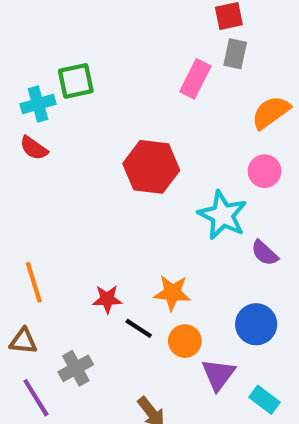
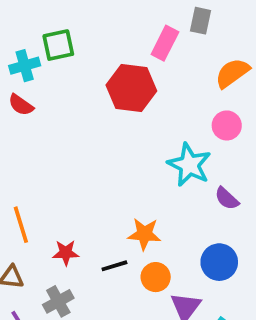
red hexagon: (151, 167) -> (131, 88), moved
red star: (107, 299) -> (66, 253), moved
black line: (139, 328) -> (114, 266), turned -50

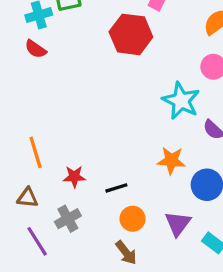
orange star: (144, 234) -> (171, 161), moved
orange circle: (156, 277) -> (133, 219), moved

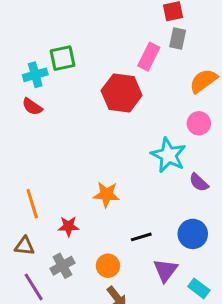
orange star: (171, 161) -> (106, 195), moved
black line: (116, 188) -> (141, 237), moved
orange circle: (133, 219) -> (108, 266), moved

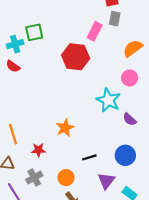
orange star: (106, 195) -> (65, 128), turned -30

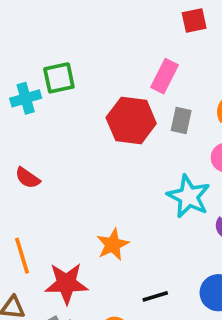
gray rectangle: (115, 19) -> (181, 120), moved
red semicircle: (13, 66) -> (27, 178), moved
red star: (38, 150) -> (66, 283), size x1.6

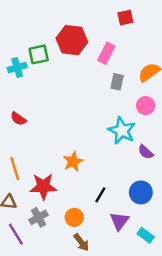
red hexagon: (131, 120) -> (72, 40), moved
black line: (155, 296) -> (100, 195), turned -42

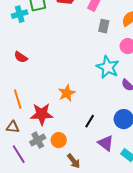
orange circle: (74, 217) -> (59, 140), moved
purple triangle: (119, 221) -> (106, 143), turned -30

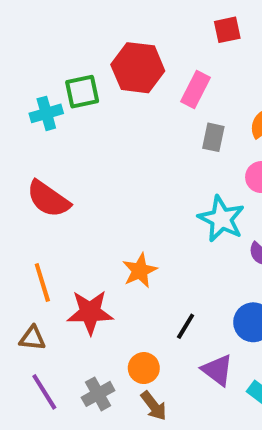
red semicircle: (21, 57) -> (48, 199), size x1.6
gray cross: (38, 140) -> (98, 394), moved
orange circle: (59, 140) -> (144, 368), moved

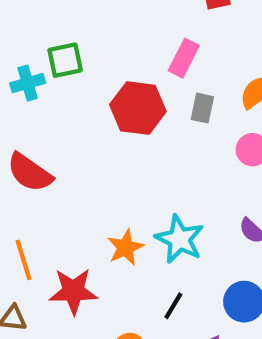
red hexagon: (138, 68) -> (138, 108), moved
cyan star: (221, 219) -> (180, 239), moved

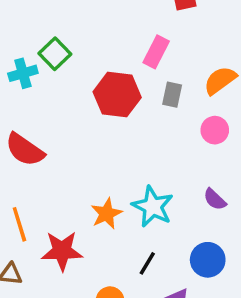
green square: (65, 60) -> (55, 54), turned -32

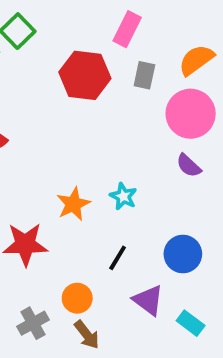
pink circle: (215, 130) -> (191, 114), size x1.6
purple semicircle: (215, 199) -> (189, 166), moved
cyan star: (153, 206) -> (123, 196), size x0.6

